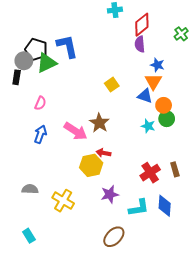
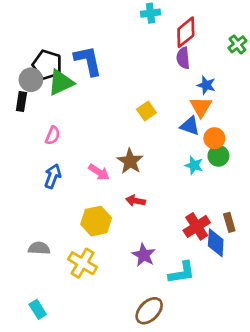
pink arrow: (76, 131) -> (99, 172), size x0.7
yellow hexagon: (91, 165) -> (96, 221), moved
purple star: (110, 194) -> (144, 255), turned -30
blue diamond: (165, 206) -> (216, 243), moved

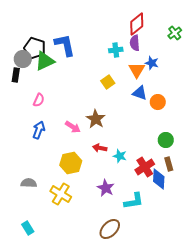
cyan cross: (150, 13) -> (116, 50), moved
orange triangle: (201, 107) -> (137, 70), moved
green circle: (218, 156) -> (166, 140), moved
cyan star: (194, 165) -> (120, 156), moved

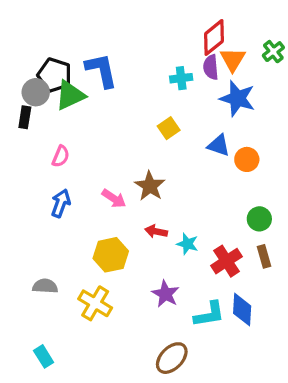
blue star: (152, 63) -> (237, 98), size x1.6
orange triangle: (137, 70) -> (233, 59), moved
blue diamond: (159, 179) -> (242, 310), moved

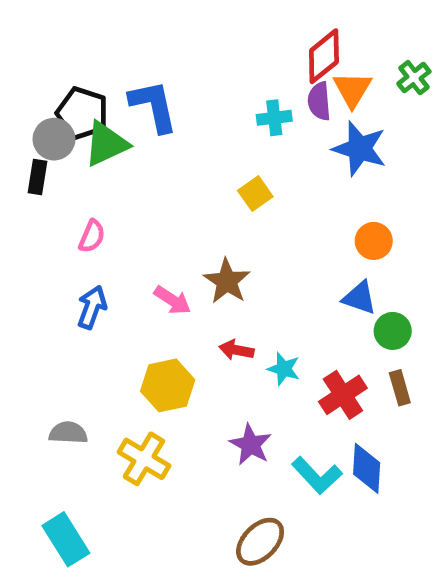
blue triangle: (219, 145) -> (359, 298), moved
cyan L-shape: (209, 314) -> (317, 475), turned 56
cyan rectangle: (44, 356) -> (66, 539), size x1.5

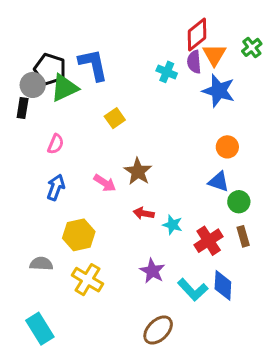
cyan cross: (274, 118) -> (167, 72), turned 30
yellow square: (255, 194) -> (115, 118), moved
yellow hexagon: (168, 385) -> (79, 235), moved

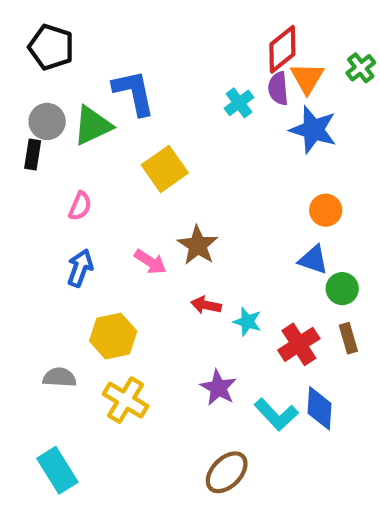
black pentagon: (50, 69) -> (51, 47), moved
cyan cross: (167, 72) -> (239, 103), turned 30
yellow square: (115, 118) -> (165, 169), size x1.5

